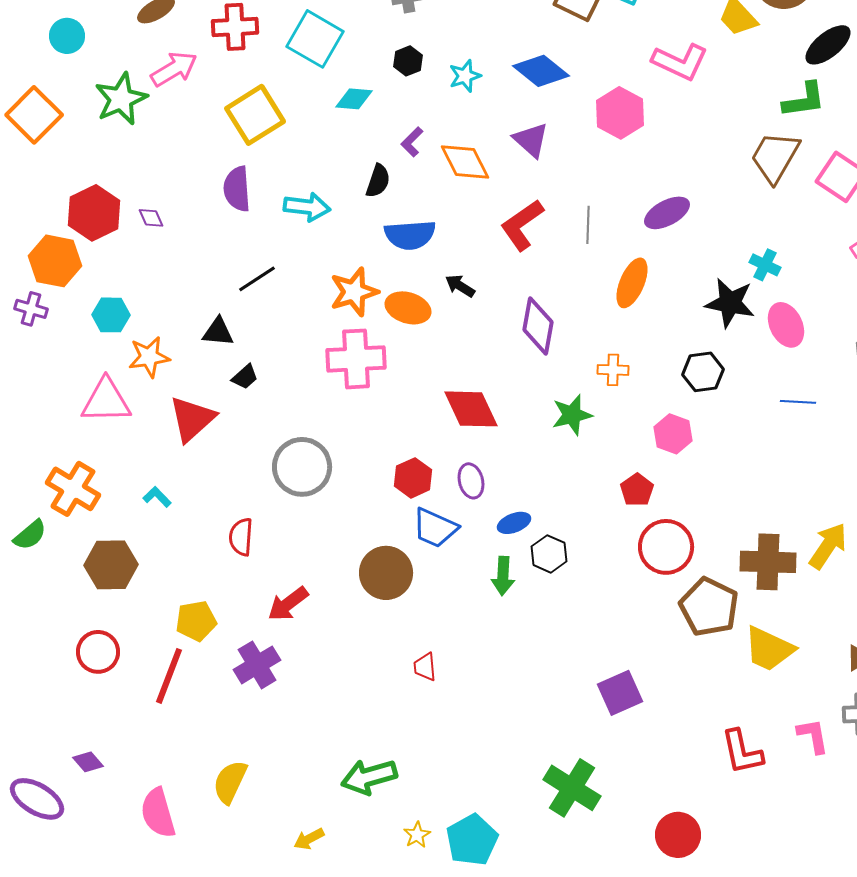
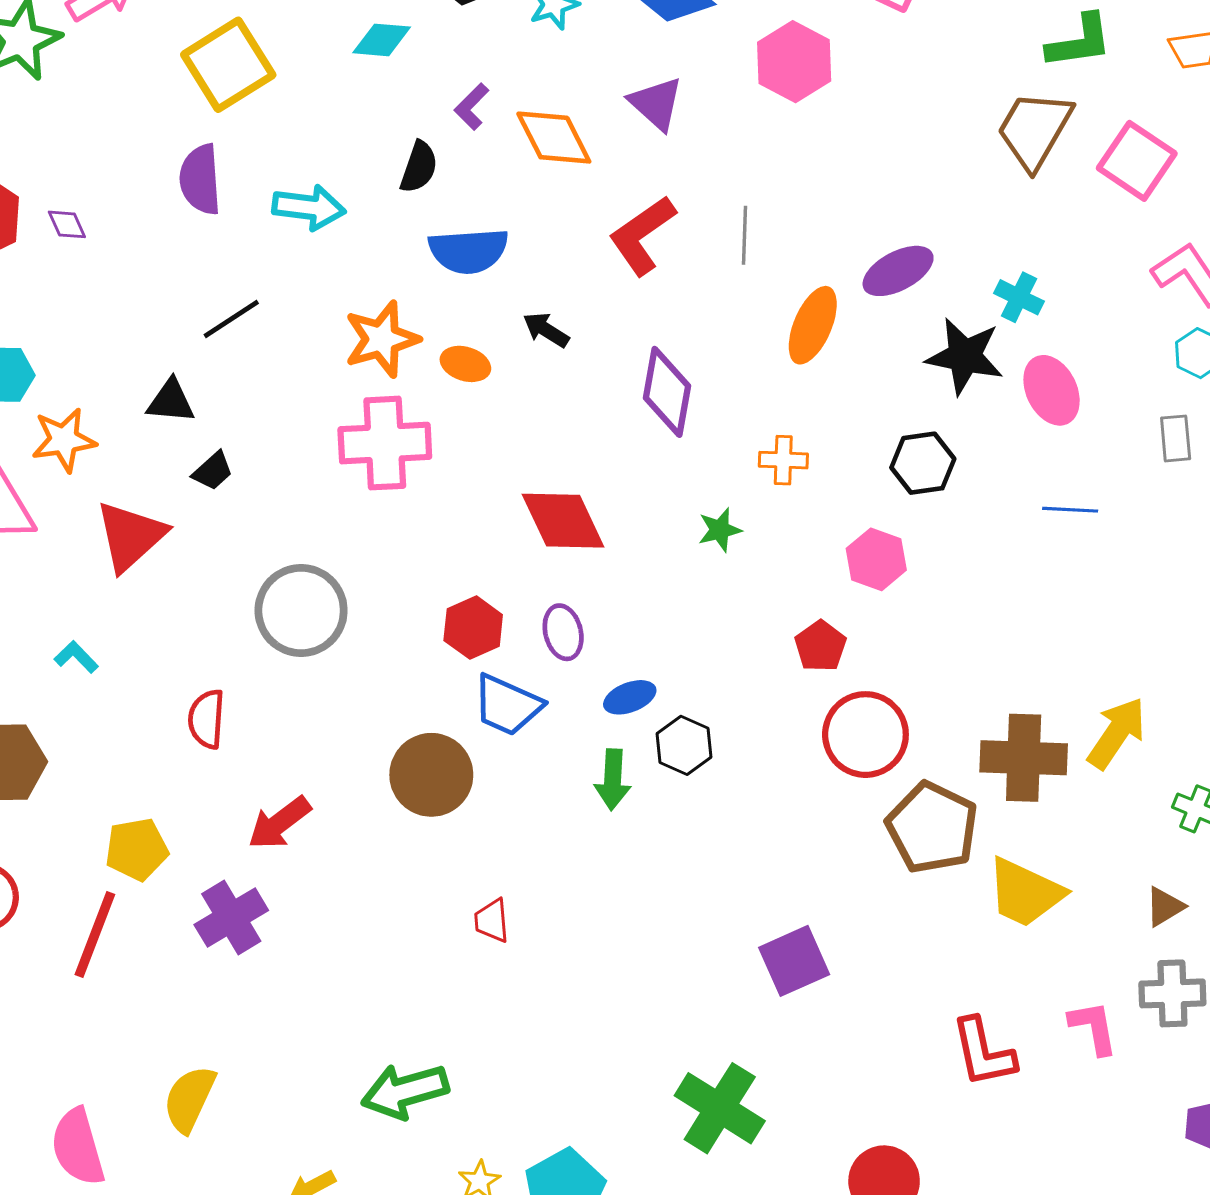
purple ellipse: (667, 213) -> (898, 271), moved
orange ellipse: (408, 308) -> (465, 364), size x0.7
green star: (572, 415) -> (720, 530), size x0.7

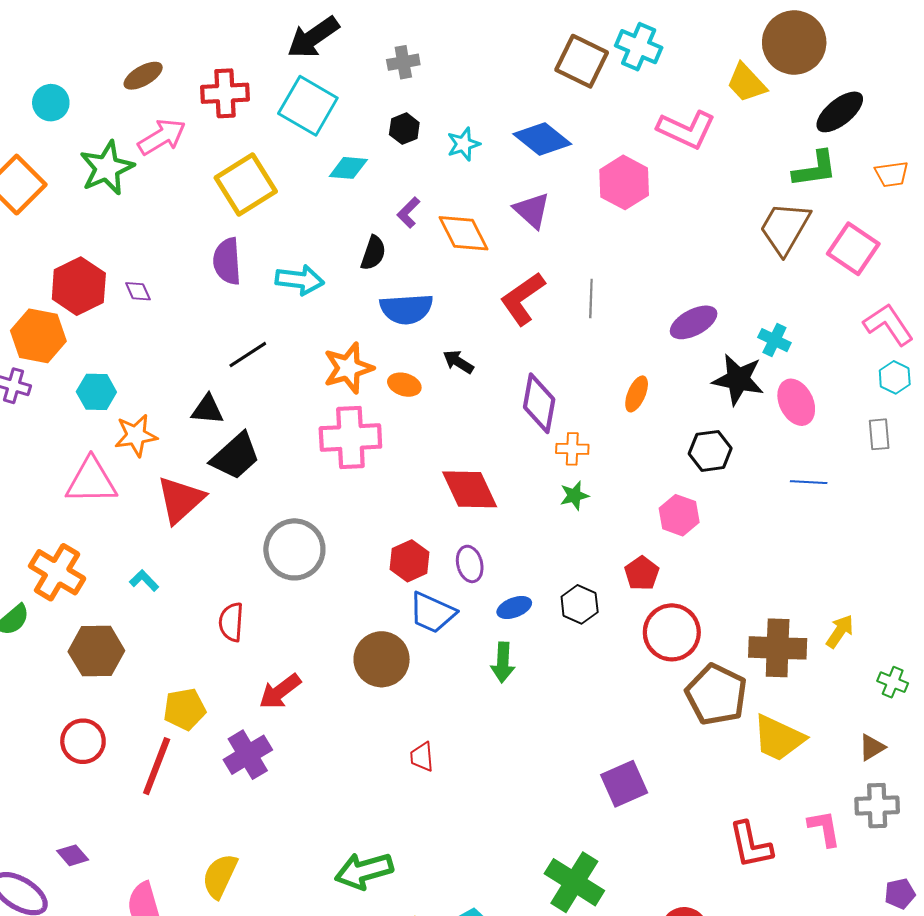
orange ellipse: (813, 325) -> (637, 394), moved, size x0.7
orange cross: (783, 460) -> (572, 449), moved
black trapezoid: (213, 471) -> (235, 456), size x1.8
yellow arrow: (1117, 733) -> (840, 631), size x0.7
black hexagon: (684, 745) -> (580, 604), moved

